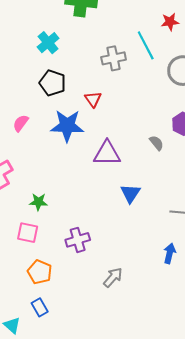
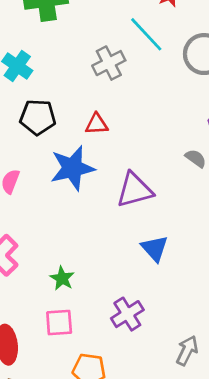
red triangle: (93, 99) -> (97, 124), turned -42
blue triangle: (130, 193) -> (155, 248), moved
green star: (38, 202) -> (62, 278), turned -30

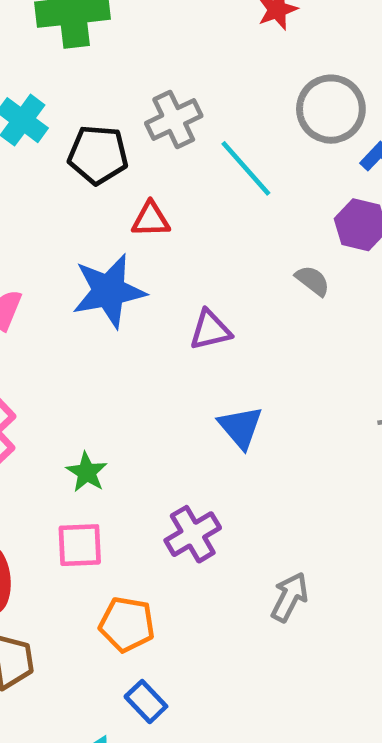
cyan line: (146, 34) -> (246, 168), moved
black pentagon: (38, 117) -> (98, 155), moved
purple triangle: (135, 190) -> (210, 330), size x0.7

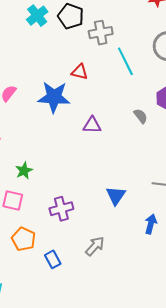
black pentagon: (98, 155) -> (71, 16), moved
blue triangle: (241, 427) -> (116, 196), moved
blue rectangle: (146, 702) -> (53, 259), moved

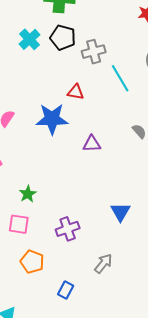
blue rectangle: (53, 259) -> (66, 290), moved, turned 60

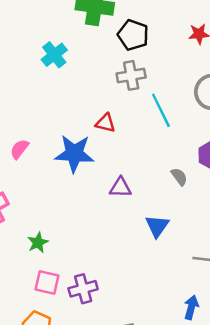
black pentagon: (63, 38) -> (133, 35), moved
blue triangle: (120, 212) -> (157, 226), moved
pink square: (19, 224) -> (47, 283), moved

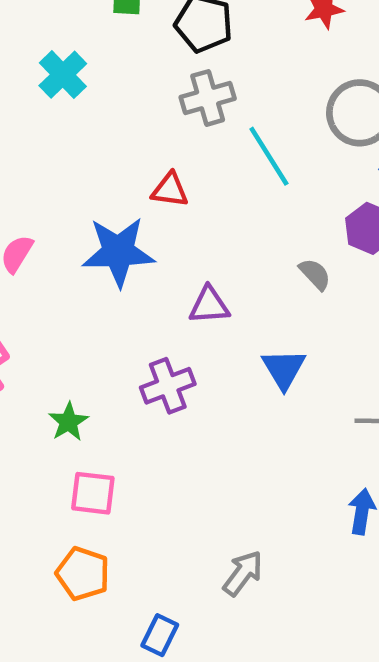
purple cross: (83, 289) -> (168, 386), moved

